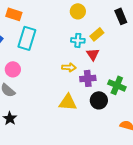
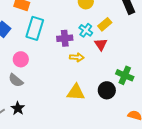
cyan cross: (78, 40) -> (86, 30), turned 32
purple cross: (88, 78) -> (65, 38), moved

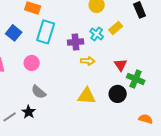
red triangle: (101, 44) -> (121, 65), moved
gray semicircle: (16, 80) -> (39, 92), moved

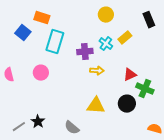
blue square: (14, 33) -> (23, 33), moved
red triangle: (121, 65) -> (130, 75), turned 40
gray semicircle: (39, 92) -> (72, 128), moved

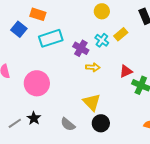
cyan rectangle: (55, 42) -> (51, 38), turned 55
purple cross: (85, 52) -> (81, 48), turned 35
pink circle: (41, 73) -> (37, 83), moved, size x1.6
black circle: (127, 104) -> (101, 123), moved
yellow triangle: (96, 106) -> (92, 102), turned 42

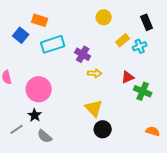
cyan cross: (102, 40) -> (140, 46), moved, turned 32
black star: (34, 118) -> (35, 115), moved
gray semicircle: (68, 124) -> (45, 136), moved

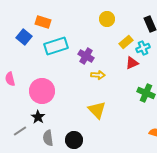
red triangle: (128, 77) -> (132, 63), moved
black circle: (103, 129) -> (74, 140), moved
gray semicircle: (45, 136) -> (48, 138), turned 42

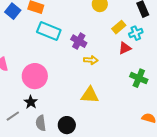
blue square: (24, 37) -> (13, 11), moved
cyan rectangle: (56, 46) -> (49, 31), turned 40
yellow triangle: (97, 110) -> (90, 95), turned -42

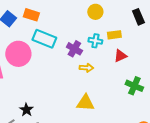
yellow rectangle: (119, 27) -> (114, 35), turned 32
cyan cross: (136, 33) -> (95, 41), moved, turned 32
pink circle: (35, 76) -> (18, 54), moved

